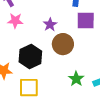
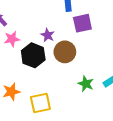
black hexagon: (30, 57) -> (33, 55), moved

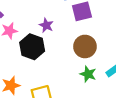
brown circle: (65, 52) -> (85, 46), moved

